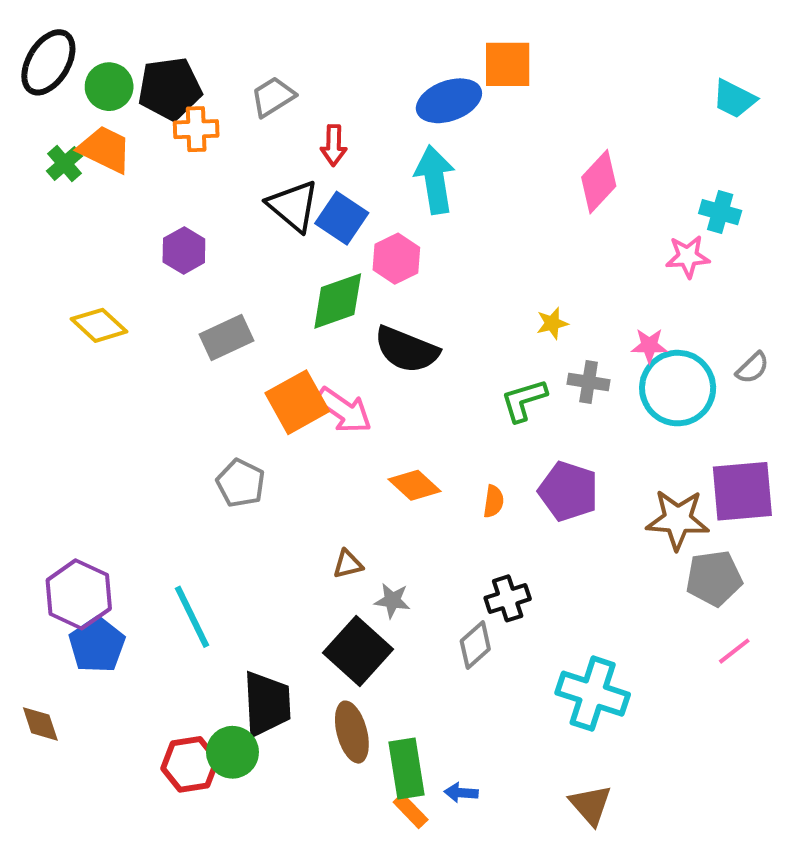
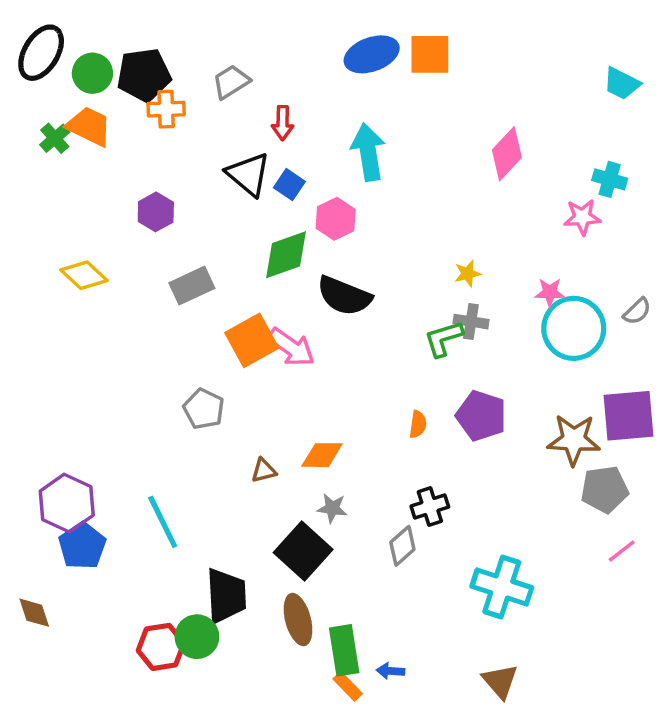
blue ellipse: (449, 101) -> (372, 54), moved
blue square: (342, 218) -> (289, 185), size x0.7
gray cross: (589, 382) -> (471, 322), moved
orange diamond: (415, 485) -> (322, 455), moved, turned -42
brown triangle: (348, 564) -> (264, 471), moved

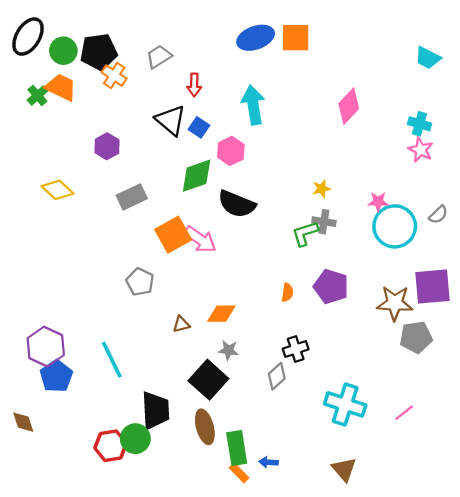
orange cross: (166, 109) -> (114, 75), turned 35
pink star: (582, 217) -> (421, 150), moved, turned 30
pink line: (622, 551) -> (404, 413), moved

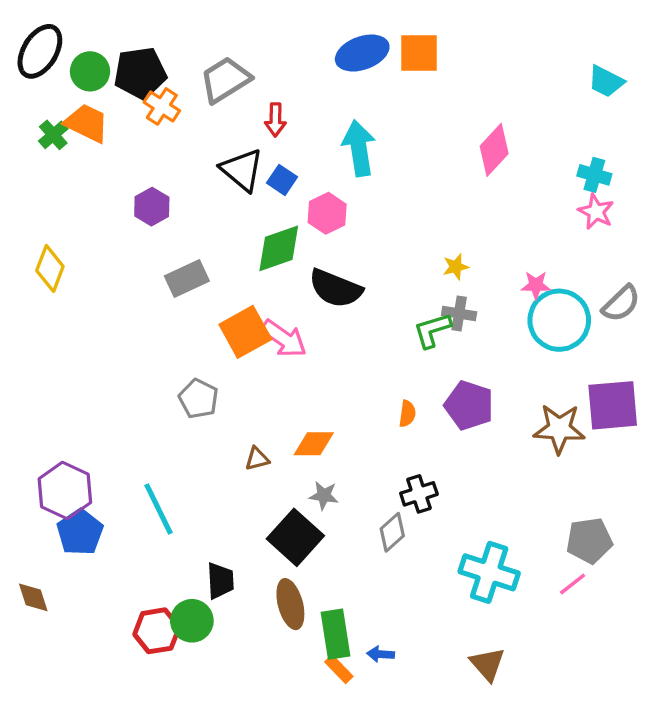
gray trapezoid: (159, 57) -> (225, 80), size x1.4
yellow diamond: (57, 190) -> (50, 268), moved, turned 68
gray semicircle: (438, 215) -> (621, 303), size x1.4
gray pentagon: (416, 337) -> (589, 541), moved
black trapezoid: (155, 410) -> (220, 581), size x0.7

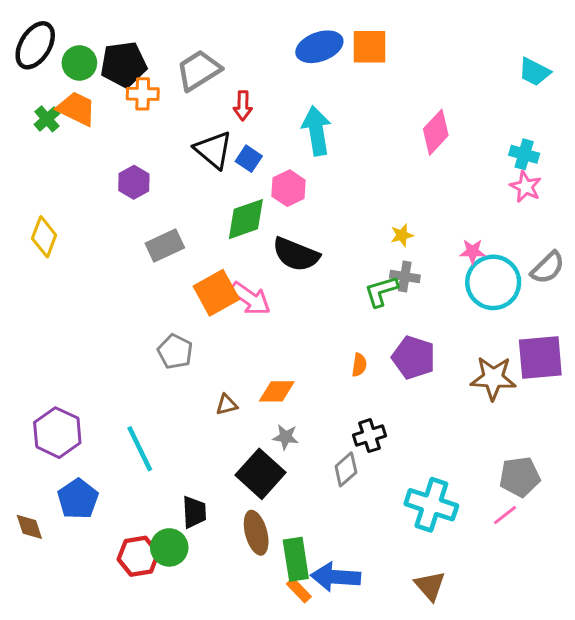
orange cross: (162, 106) -> (143, 94), turned -32
blue pentagon: (80, 532) -> (78, 499), moved
blue arrow: (381, 654) -> (336, 577), size x2.0

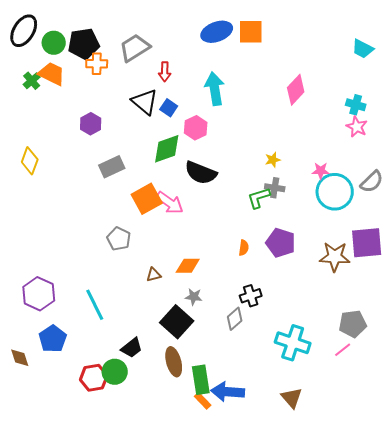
black trapezoid: (194, 512) -> (132, 348), turned 55

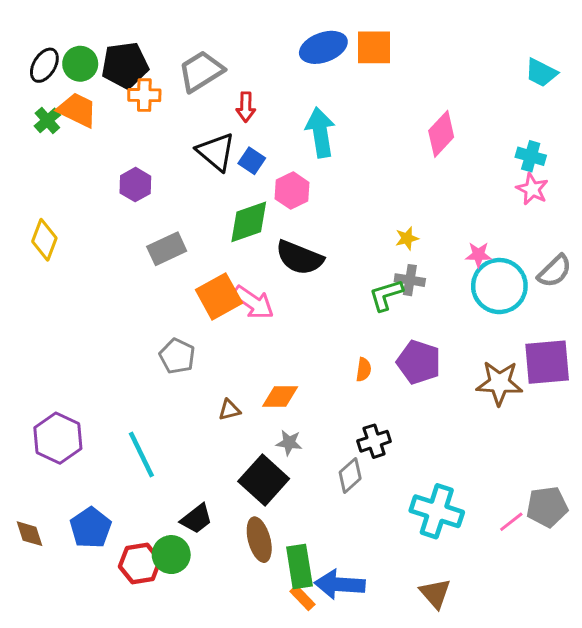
black ellipse: (24, 31) -> (44, 65), moved, size x0.7
gray pentagon: (353, 324) -> (547, 507), moved
blue pentagon: (53, 339) -> (91, 528), moved

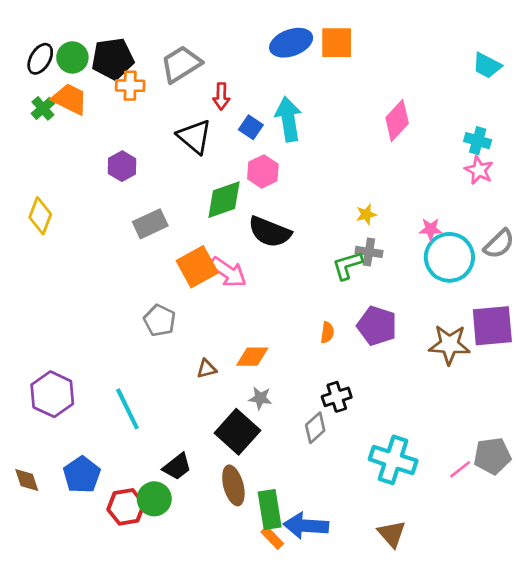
blue square: (252, 161) -> (251, 127), moved

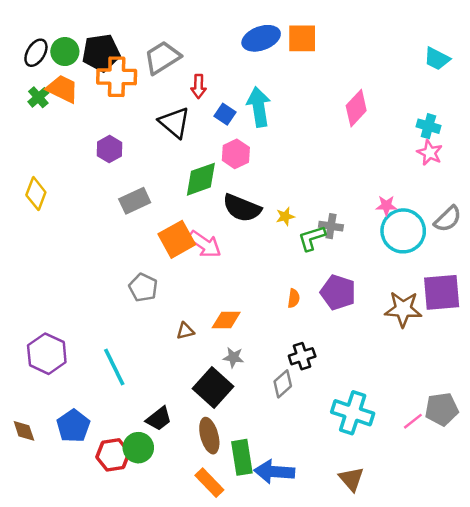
orange cross: (130, 86) -> (117, 77), size x1.5
yellow star: (366, 214) -> (285, 216), moved
orange rectangle: (272, 538) -> (209, 483), moved, size x1.4

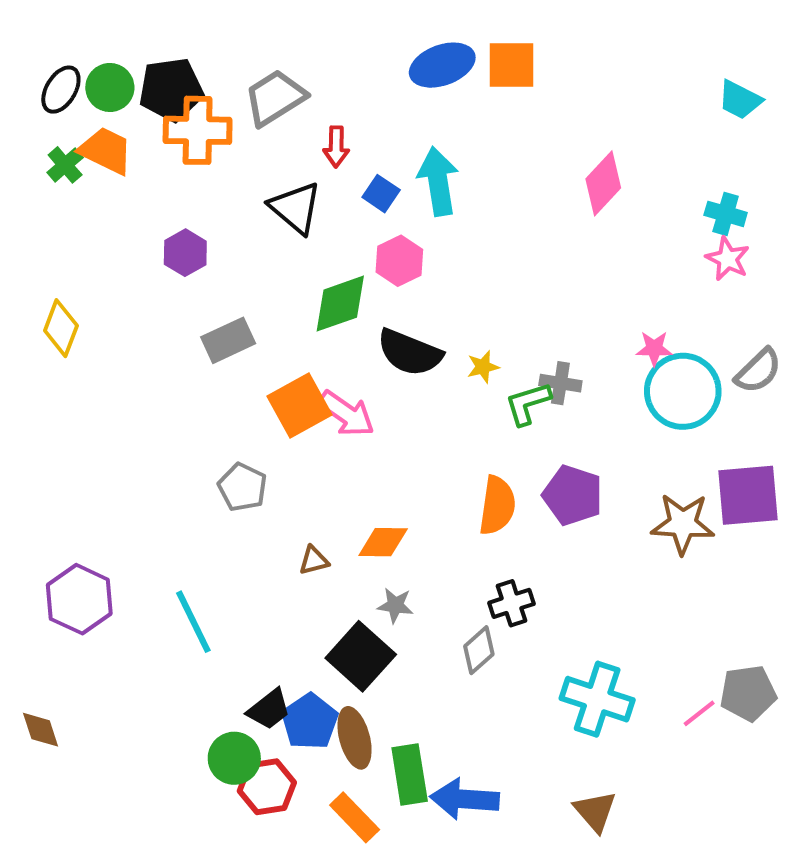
orange semicircle: (294, 298) -> (497, 505), size x1.8
blue pentagon: (73, 426) -> (310, 722), moved
red hexagon: (113, 455) -> (267, 787), moved

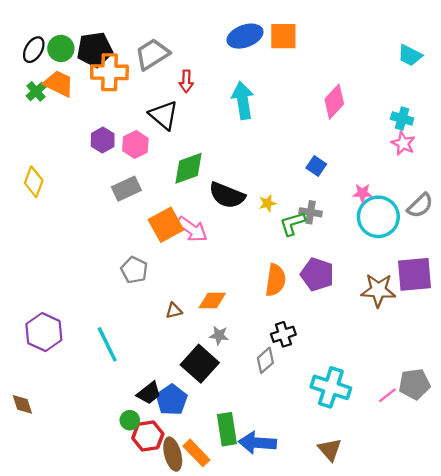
blue square: (381, 194) -> (316, 166), moved
pink hexagon: (399, 261) -> (135, 145), moved
brown ellipse: (355, 738) -> (173, 454), moved
green circle: (234, 758) -> (130, 420), size x0.7

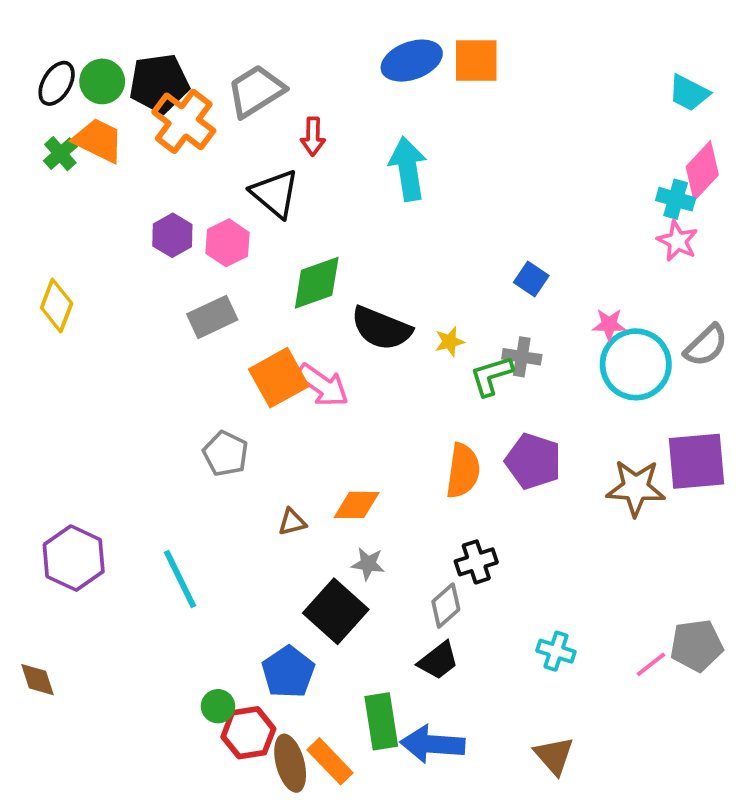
orange cross: (109, 72) -> (184, 121), turned 36
pink diamond: (334, 102) -> (702, 171), moved
cyan cross: (331, 387) -> (556, 651), size x0.6
black trapezoid: (149, 393) -> (438, 661), moved

